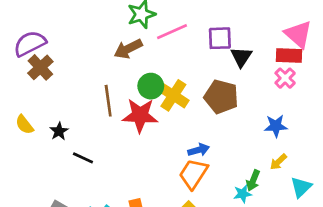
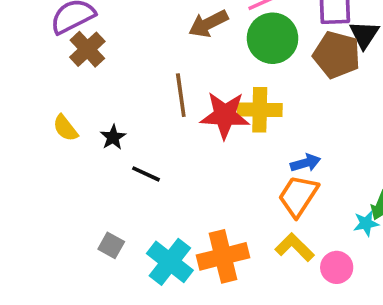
green circle: (151, 86) -> (273, 38), moved, size x1.4
yellow cross: (173, 95) -> (260, 110), moved, turned -32
brown pentagon: (221, 97) -> (337, 55), moved

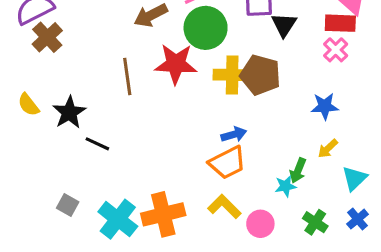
brown pentagon: (337, 55) -> (260, 75), moved
yellow cross: (260, 110) -> (232, 75), moved
red star: (225, 115) -> (176, 64), moved
black star: (113, 137) -> (69, 113), size x1.5
orange trapezoid: (298, 196) -> (227, 163), turned -150

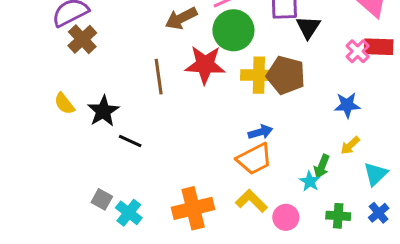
red rectangle: (340, 23) -> (379, 47), moved
cyan star: (285, 186) -> (310, 181), turned -30
cyan cross: (118, 219) -> (129, 213), moved, size x0.7
green cross: (315, 222) -> (338, 216), turned -30

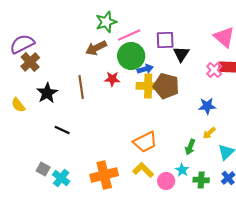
red star: (205, 65) -> (112, 79), size x0.6
black star: (103, 111) -> (47, 93), moved
blue arrow: (260, 132) -> (145, 69), moved
cyan star: (310, 181) -> (182, 170), moved

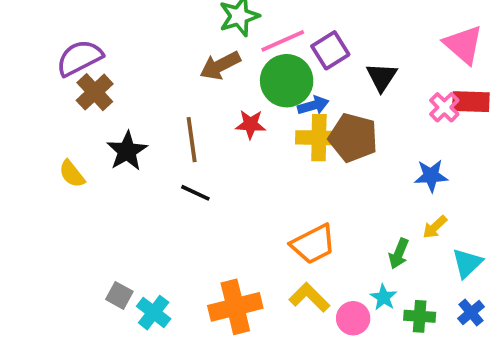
purple square: (165, 40) -> (330, 50), moved, turned -30
black line: (62, 130) -> (195, 193), moved

